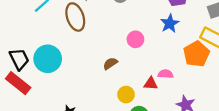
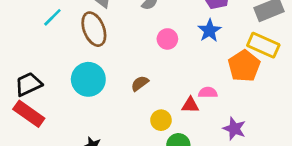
pink circle: (135, 39) -> (167, 39), moved
black trapezoid: (19, 59) -> (28, 84), turned -85
cyan circle: (48, 59) -> (88, 79), moved

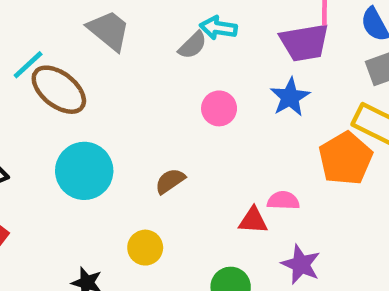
brown ellipse: (94, 29) -> (59, 90), moved, turned -32
yellow circle: (161, 120) -> (145, 248), moved
purple star: (234, 129) -> (301, 264), moved

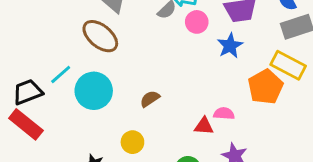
cyan line: (28, 65) -> (61, 74), moved
brown ellipse: (59, 90) -> (100, 36), moved
pink circle: (219, 108) -> (197, 22), moved

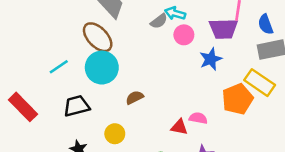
cyan circle: (94, 91) -> (102, 68), moved
black trapezoid: (28, 92) -> (77, 106), moved

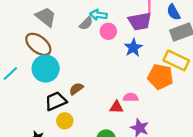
orange pentagon: (237, 99) -> (160, 77), turned -30
black trapezoid: (77, 106) -> (56, 101), moved

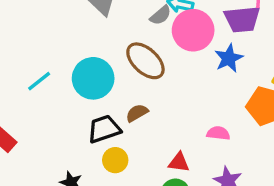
pink circle: (108, 31) -> (193, 30), size x1.6
brown ellipse: (38, 44) -> (145, 61), moved
red triangle: (116, 107) -> (179, 162), moved

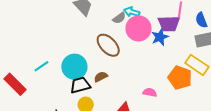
blue star: (229, 58) -> (160, 37), moved
cyan circle: (93, 78) -> (74, 67), moved
cyan line: (39, 81) -> (41, 66), moved

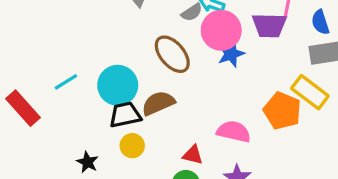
blue star: (160, 37) -> (231, 54), moved
brown semicircle: (101, 77) -> (158, 103), size x1.5
pink semicircle: (150, 92) -> (234, 132), size x1.5

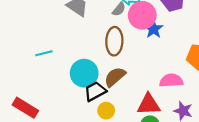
brown ellipse: (172, 54) -> (114, 41), turned 60
cyan line: (66, 82) -> (44, 53), moved, turned 35
red triangle: (193, 155) -> (149, 104), size x1.6

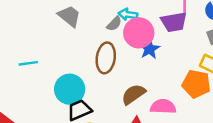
brown semicircle: (115, 77) -> (133, 94), moved

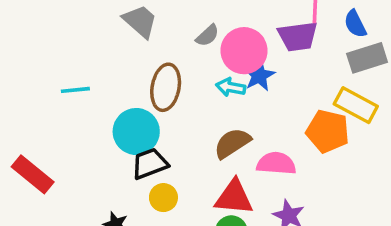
cyan arrow: (128, 14) -> (231, 87), moved
brown ellipse: (106, 58) -> (166, 87), moved

